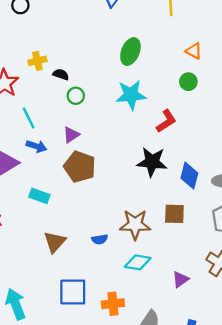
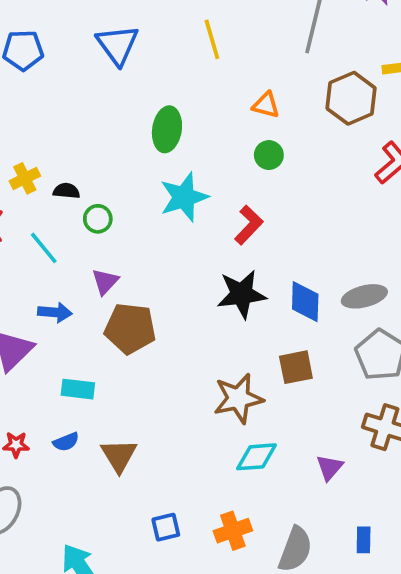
cyan line: (29, 118) -> (44, 248), moved
blue semicircle: (100, 239) -> (66, 442), moved
blue square: (73, 292) -> (166, 527), size x0.6

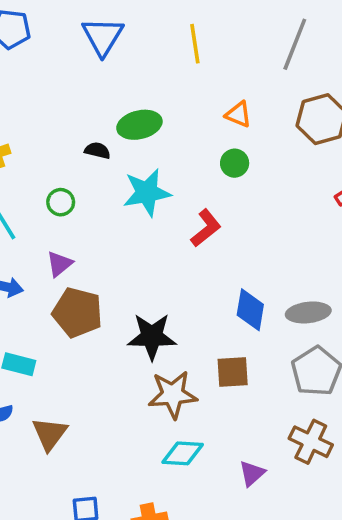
green ellipse: (167, 129) -> (139, 125), turned 60
black semicircle: (66, 191) -> (97, 151), moved
black star: (242, 294) -> (152, 337), moved

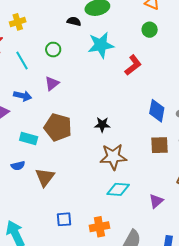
brown pentagon: (77, 312) -> (58, 127), moved
black star: (152, 337) -> (102, 125), size x0.6
brown square: (233, 372) -> (160, 145), moved

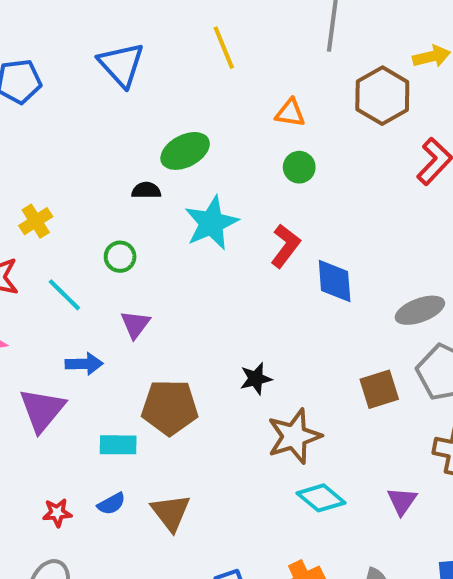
blue diamond: (157, 111) -> (335, 281), moved
cyan diamond: (118, 189) -> (321, 498), turned 50

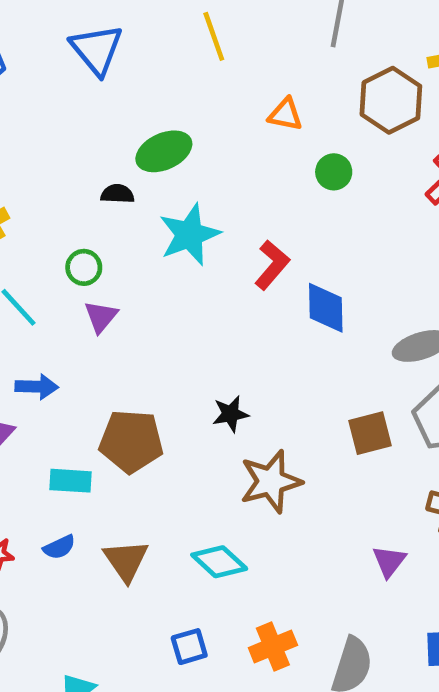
green circle: (299, 167) -> (334, 172), moved
purple triangle: (135, 324) -> (101, 317), moved
cyan diamond: (321, 498) -> (219, 562), moved

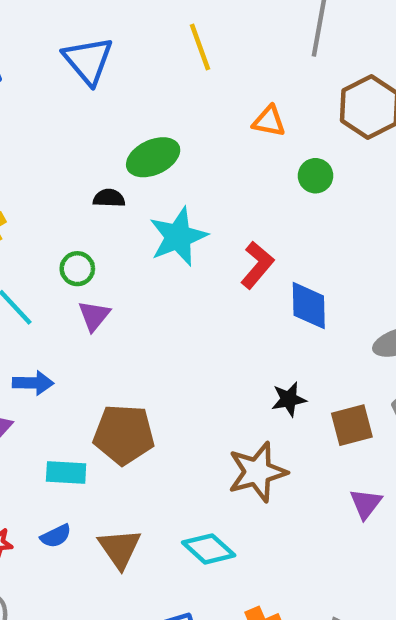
black star: (231, 414) -> (289, 399), moved
purple triangle: (389, 561) -> (366, 504), moved

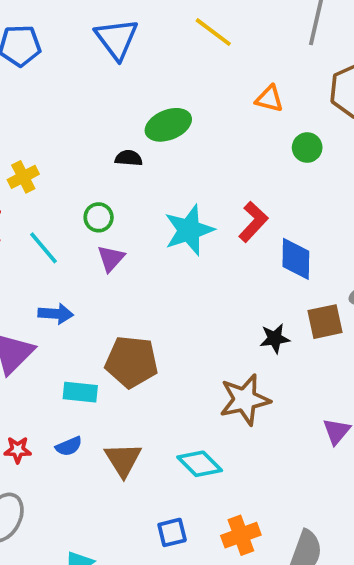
yellow line: (200, 47) -> (213, 32), turned -36
cyan star: (178, 237) -> (189, 230), moved
brown square: (352, 425) -> (325, 322), moved

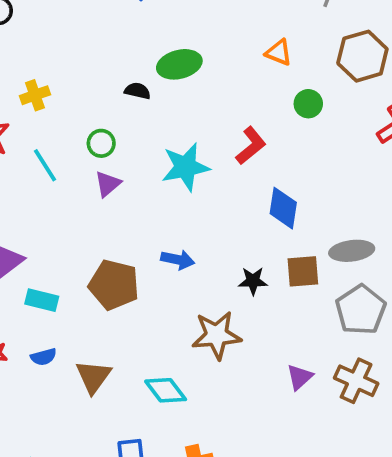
red L-shape: (253, 222) -> (251, 146), moved
blue arrow: (56, 314) -> (178, 260), moved
cyan rectangle: (80, 392) -> (42, 300), moved

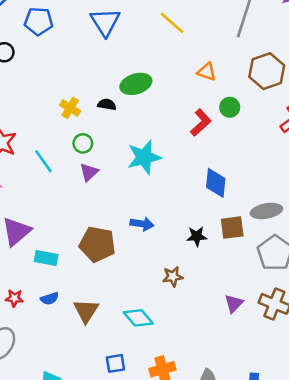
yellow cross: (35, 95) -> (70, 108), moved, turned -36
red L-shape: (251, 146) -> (201, 123), moved
brown star: (217, 335) -> (173, 277), size x0.6

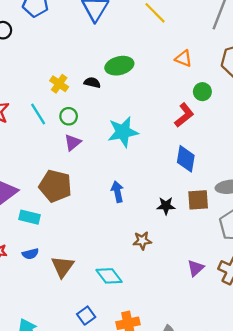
red L-shape: (201, 123) -> (184, 115), moved
cyan line: (43, 161) -> (38, 114), moved
blue arrow: (142, 224) -> (117, 192), turned -114
brown pentagon: (97, 244) -> (55, 186), moved
blue square: (115, 363) -> (86, 316), turned -30

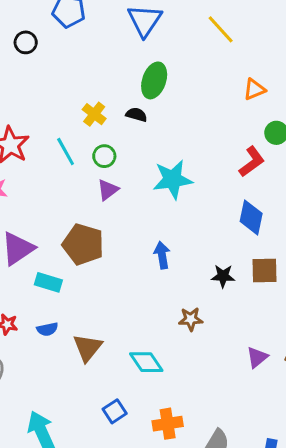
orange triangle: (184, 58) -> (254, 89), turned -48
green ellipse: (119, 66) -> (154, 80), moved, turned -60

